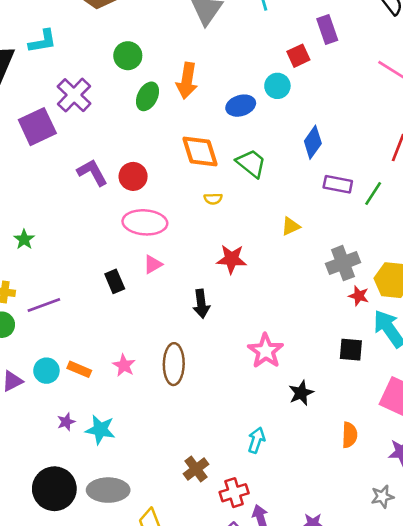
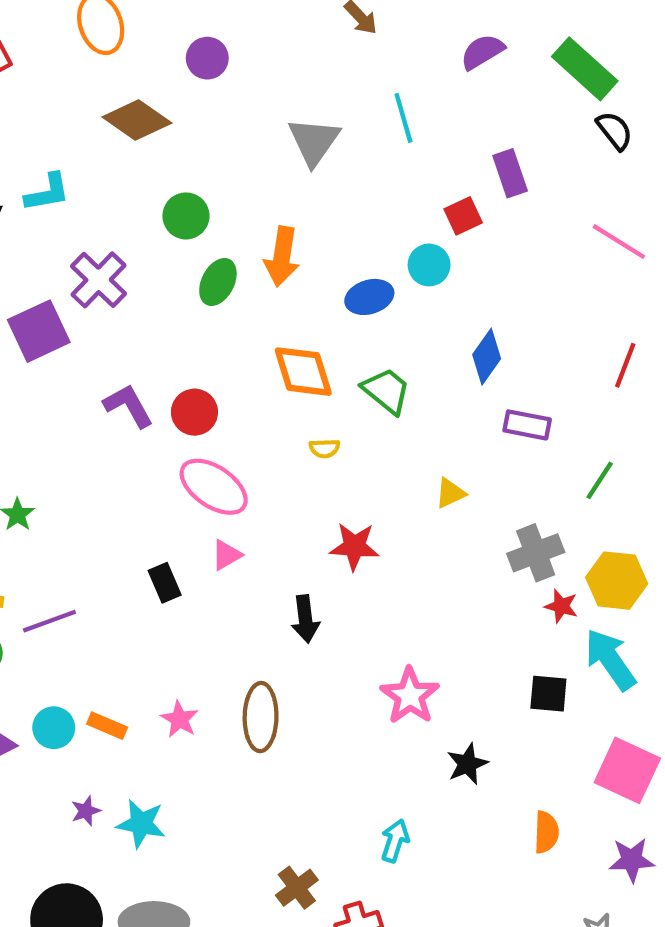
green line: (373, 193) -> (600, 480), moved
pink ellipse: (145, 222) -> (214, 487), turned 30

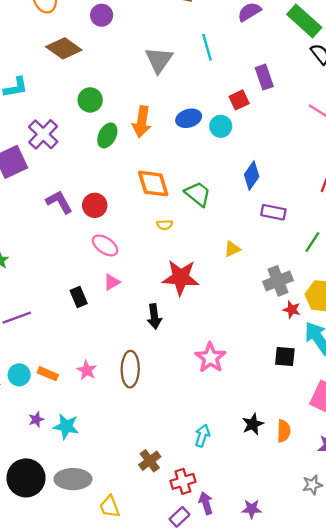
blue ellipse: (369, 297) -> (189, 118), moved
pink ellipse: (214, 487) -> (105, 245), size x0.7
red star: (354, 546) -> (181, 277), size x1.4
black star: (467, 764) -> (253, 424), moved

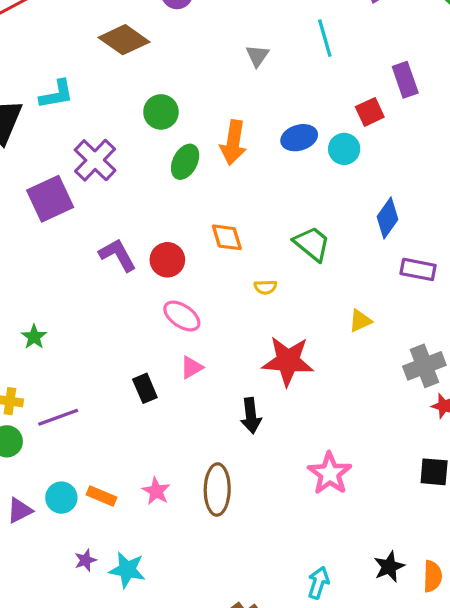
gray triangle: (159, 60) -> (257, 56), size x0.6
orange diamond: (153, 184) -> (227, 237), moved, size x0.7

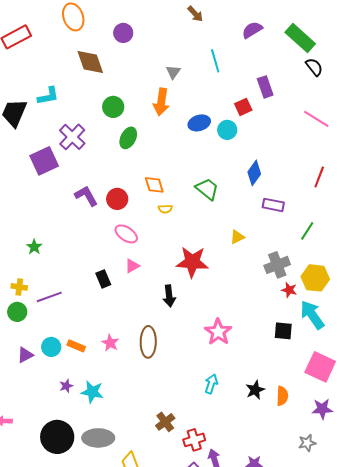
brown diamond: (124, 40) -> (90, 62), turned 36
orange arrow: (233, 142) -> (161, 102), moved
yellow semicircle: (265, 287) -> (165, 209), moved
cyan arrow: (318, 583) -> (211, 384), moved

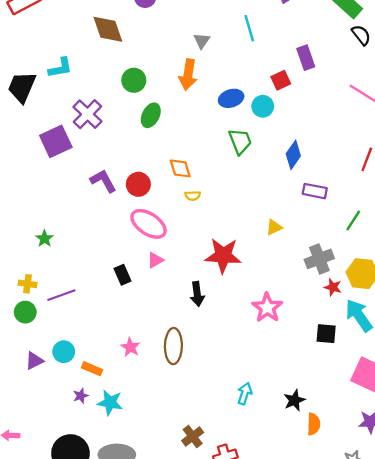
green trapezoid: (207, 189) -> (240, 141), moved, turned 30
pink ellipse: (126, 234) -> (149, 224), size x1.4
pink star: (218, 332) -> (267, 308), moved
orange rectangle: (76, 346) -> (92, 369), moved
orange semicircle: (282, 396) -> (314, 424), moved

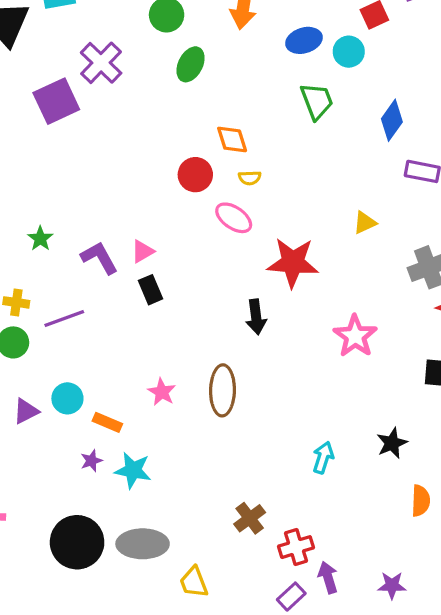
purple L-shape: (103, 181) -> (99, 258), moved
red circle: (138, 184) -> (195, 175), moved
pink ellipse: (149, 224) -> (234, 218), moved, size x0.7
pink triangle: (155, 260) -> (143, 251), moved
black star: (294, 400) -> (392, 443), moved

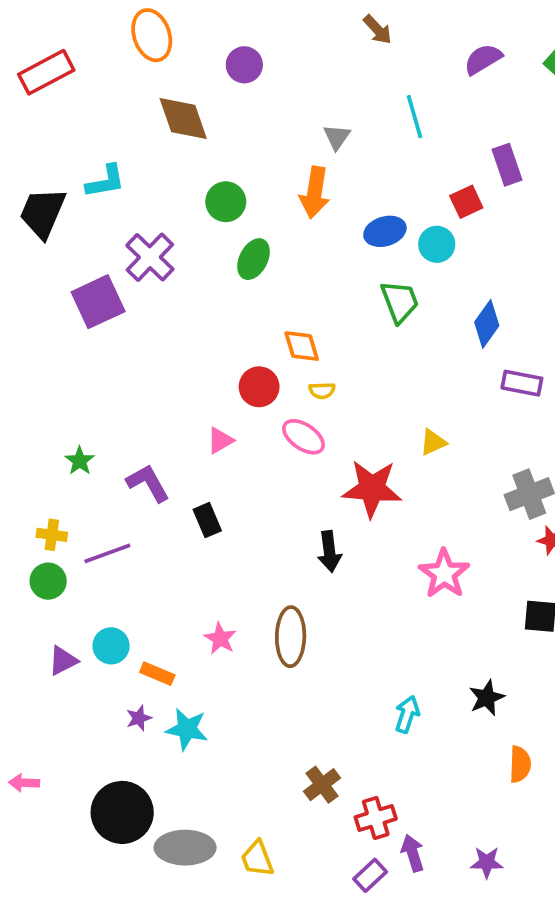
yellow triangle: (365, 223) -> (433, 442), moved
pink triangle: (143, 251) -> (220, 440), moved
gray ellipse: (143, 544) -> (185, 848), moved

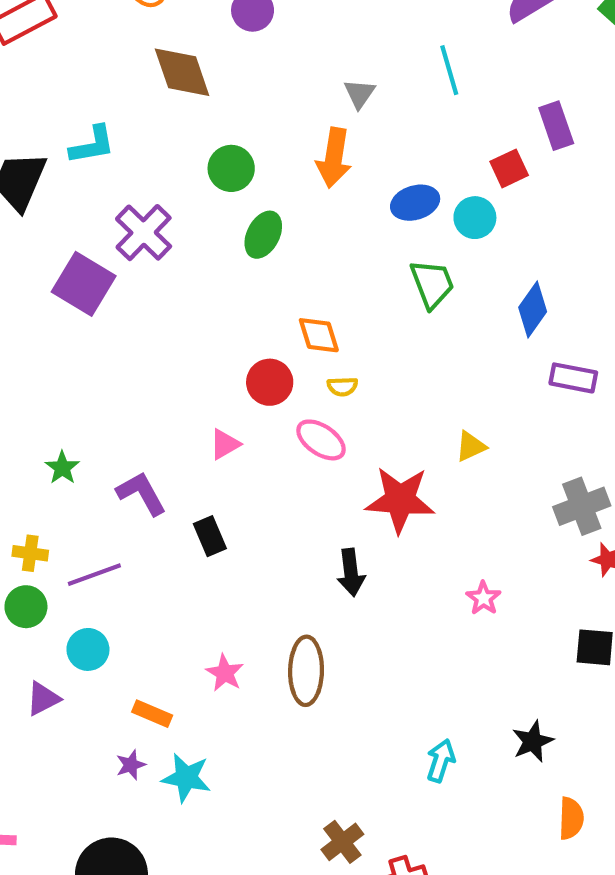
purple square: (98, 302) -> (84, 284), turned -34
pink star: (444, 574) -> (483, 598), size x0.6
cyan circle: (111, 646) -> (88, 649), moved

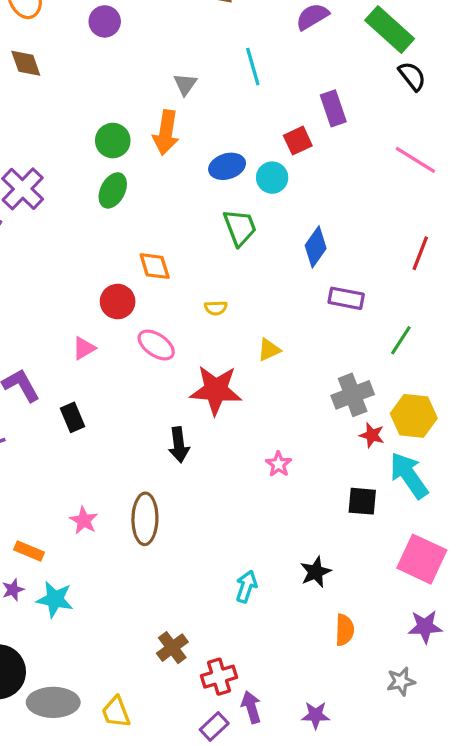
brown diamond: (182, 72) -> (26, 63), moved, size x0.7
green circle: (231, 168) -> (113, 141), moved
yellow semicircle: (342, 386) -> (216, 308), moved

